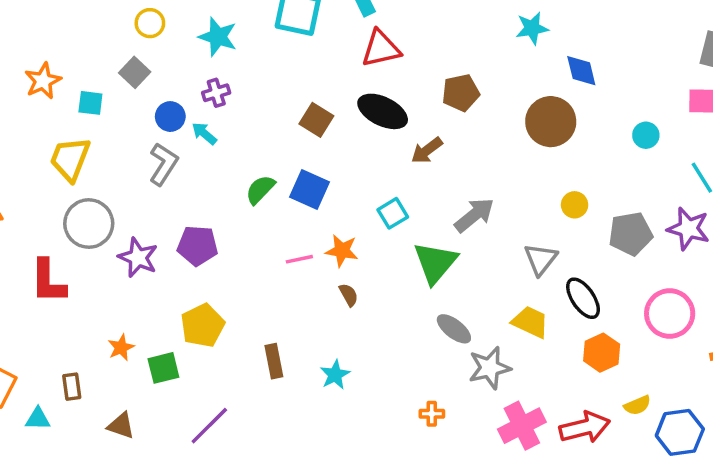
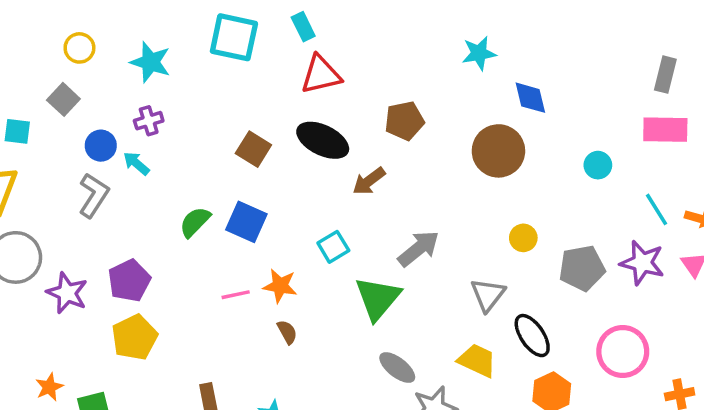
purple pentagon: (197, 246) -> (129, 281), turned -30
yellow pentagon: (203, 325) -> (134, 337), moved

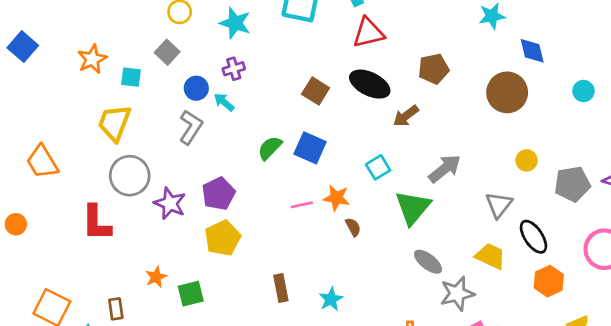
cyan circle: (598, 165) -> (583, 91), moved
brown semicircle: (287, 332) -> (353, 227), moved

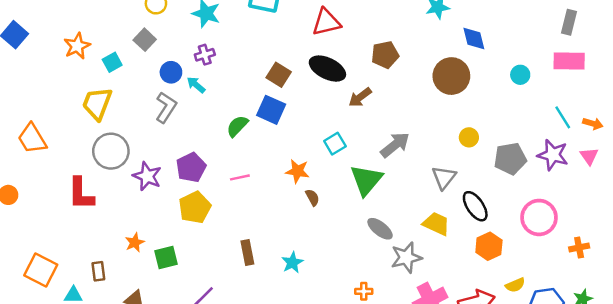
cyan square: (131, 77) -> (112, 62), turned -36
blue square: (310, 148) -> (271, 110), moved
pink line: (302, 205) -> (240, 177), moved

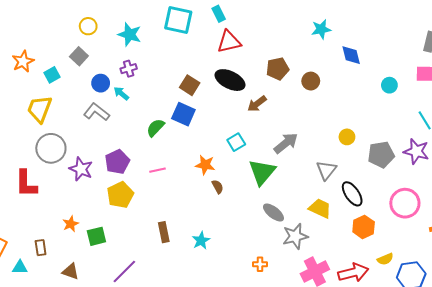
brown circle: (451, 76) -> (311, 81), moved, size x0.6
gray L-shape: (166, 107) -> (96, 112), turned -85

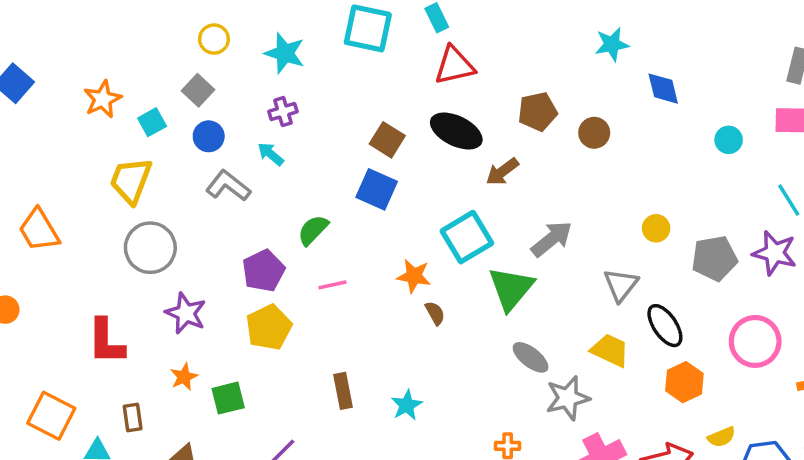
blue circle: (101, 83) -> (209, 136), moved
green semicircle: (155, 128) -> (313, 230), moved
cyan square: (236, 142) -> (467, 237), size x1.6
purple star: (81, 169) -> (186, 313), moved
red L-shape: (26, 184) -> (106, 341), moved

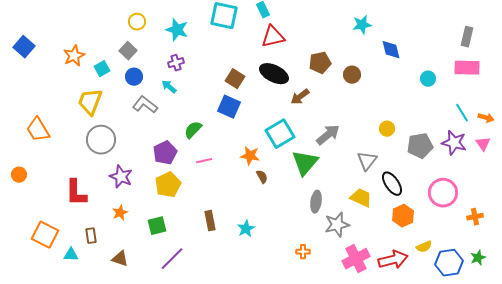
gray ellipse: (531, 357) -> (316, 202), turned 60
green square: (228, 398) -> (157, 226), moved

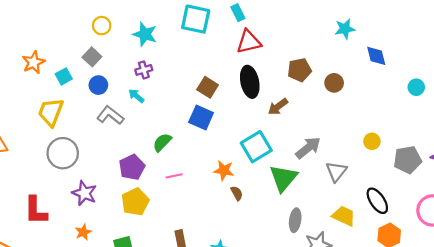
black ellipse: (274, 74) -> (250, 82), turned 52
gray triangle: (367, 161) -> (336, 172), moved

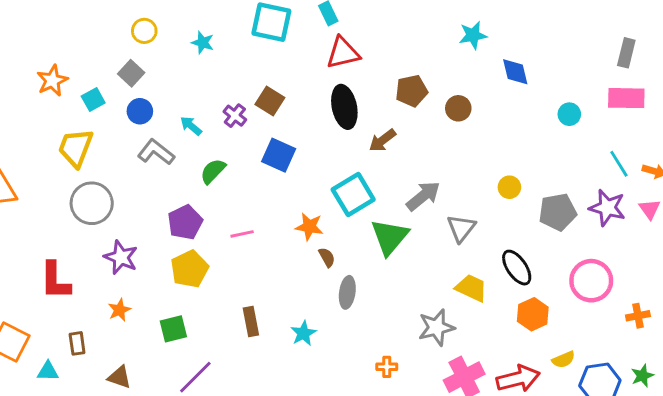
cyan star: (145, 34) -> (203, 43), size x0.7
purple cross: (144, 70) -> (235, 116), moved, turned -35
brown square: (208, 87) -> (270, 101), moved
green semicircle: (162, 142) -> (213, 171), moved
gray ellipse: (295, 220) -> (347, 292), moved

